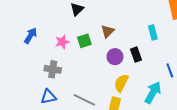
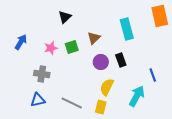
cyan rectangle: (153, 32) -> (127, 29), moved, size x1.5

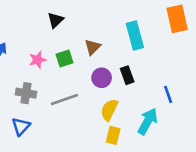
blue triangle: (38, 100) -> (21, 126), turned -35
gray line: (72, 103) -> (64, 100), moved, turned -45
yellow rectangle: (101, 107) -> (113, 135), moved

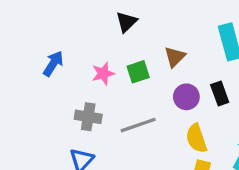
yellow semicircle: (109, 110) -> (196, 138), turned -45

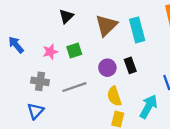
brown triangle: (175, 57) -> (106, 25), moved, size x1.5
blue arrow: (53, 64) -> (16, 45), turned -72

